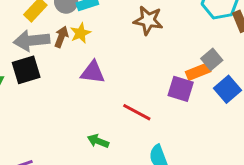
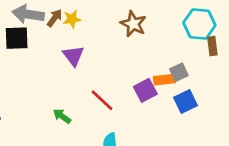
purple triangle: (93, 72) -> (73, 56), turned 30
purple square: (181, 89) -> (145, 90), turned 30

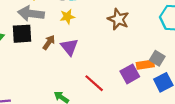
brown arrow: (55, 18) -> (49, 42), moved
gray square: (179, 72) -> (157, 58), turned -32

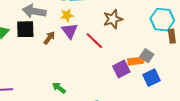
brown star: (118, 19) -> (113, 19), turned 30
purple triangle: (69, 47) -> (70, 31), moved
red line: (94, 83) -> (94, 41), moved

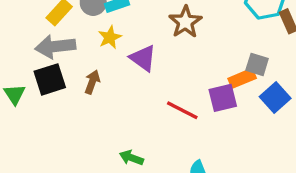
purple triangle: (70, 31) -> (143, 58), moved
red line: (94, 41) -> (182, 110), moved
purple square: (121, 69) -> (223, 98), turned 30

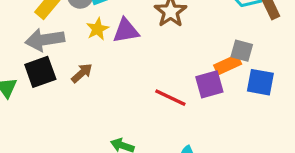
purple triangle: (143, 58) -> (126, 31), moved, turned -44
brown arrow: (92, 82) -> (82, 73), turned 30
blue square: (275, 97) -> (260, 82), turned -36

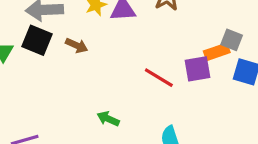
black square: (40, 72) -> (37, 40), turned 36
brown arrow: (82, 73) -> (77, 45), turned 60

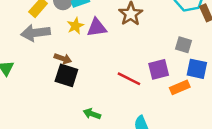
black square: (37, 40) -> (66, 75), moved
orange rectangle: (217, 52) -> (180, 87), moved

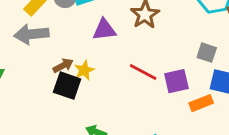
yellow star: (75, 26) -> (84, 70), moved
brown arrow: (63, 59) -> (63, 66), turned -49
red line: (129, 79) -> (143, 72), moved

